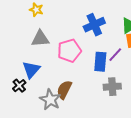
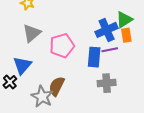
blue cross: (94, 25) -> (107, 30), moved
gray triangle: (40, 39) -> (32, 33), turned -36
purple line: (115, 55) -> (110, 50), turned 35

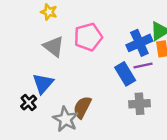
gray triangle: (32, 33) -> (54, 46), turned -42
pink pentagon: (62, 46) -> (88, 37), moved
blue rectangle: (94, 57) -> (125, 74), turned -36

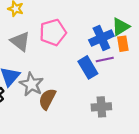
gray cross: (139, 104) -> (101, 107), moved
gray star: (66, 119) -> (31, 84), moved

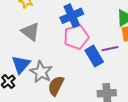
pink pentagon: (53, 32) -> (76, 37), moved
blue cross: (101, 38) -> (72, 16), moved

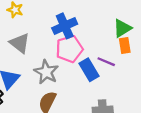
purple line: (110, 49) -> (106, 62), turned 35
gray star: (41, 72) -> (46, 72), moved

